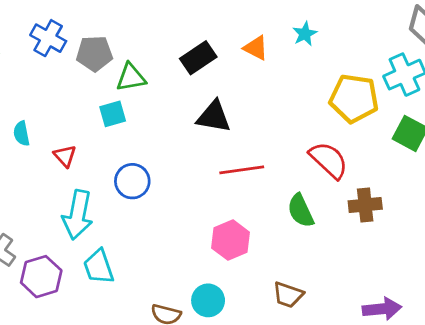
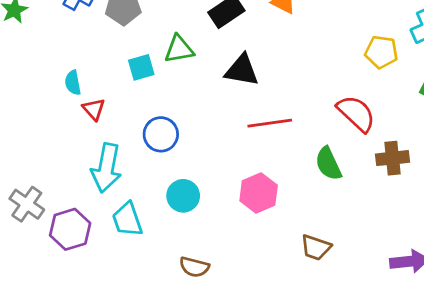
green triangle: (131, 77) -> (179, 49), moved
yellow pentagon: (354, 98) -> (381, 52), size x0.7
cyan semicircle: (22, 133) -> (73, 83), moved
cyan circle: (208, 300) -> (183, 196), moved

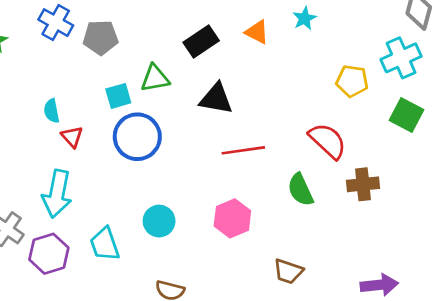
blue circle: (161, 134) -> (137, 137), moved, size x1.4
cyan arrow: (106, 168) -> (57, 194), moved

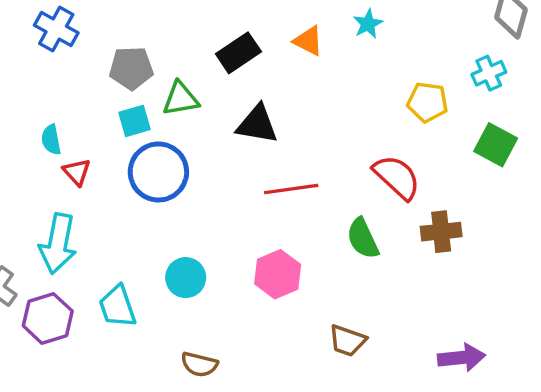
gray pentagon: (101, 37) -> (131, 68), moved
cyan cross: (401, 58) -> (489, 73), size x0.7

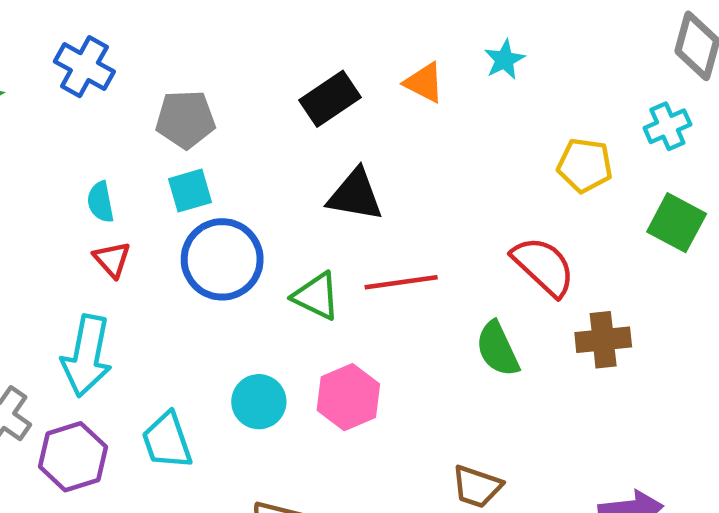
green triangle: (181, 99) -> (316, 296), moved, turned 36
cyan semicircle: (51, 140) -> (100, 202), moved
pink hexagon: (278, 274) -> (348, 397), moved

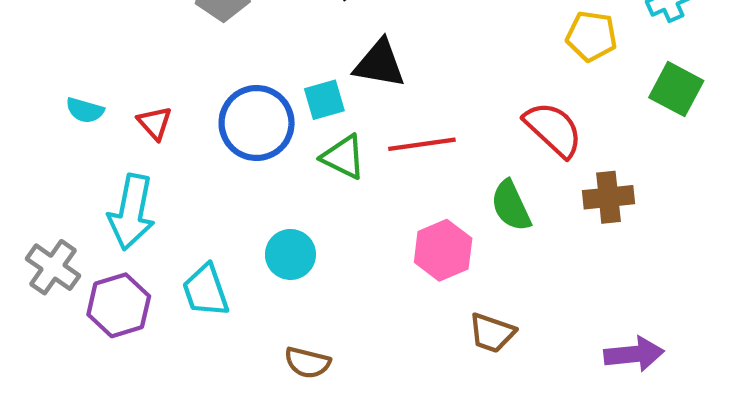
cyan square: (190, 191) -> (324, 100), moved
cyan semicircle: (100, 202) -> (85, 110), moved, turned -63
pink hexagon: (348, 397) -> (443, 250), moved

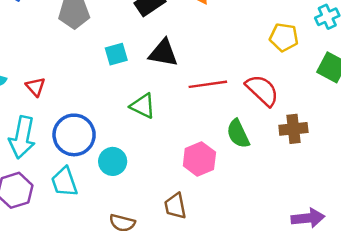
cyan square: (324, 100) -> (116, 54), moved
blue circle: (257, 123) -> (74, 135), moved
red line: (422, 144) -> (208, 84), moved
brown trapezoid: (492, 333) -> (175, 206), moved, turned 60

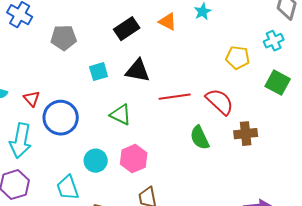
blue circle: (74, 135) -> (61, 118), moved
pink hexagon: (199, 159) -> (134, 159), moved
cyan trapezoid: (64, 182) -> (68, 188), moved

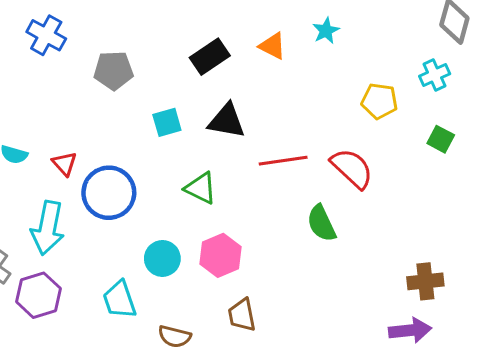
green square: (278, 83) -> (441, 139), size x0.7
brown cross: (246, 134) -> (425, 281), moved

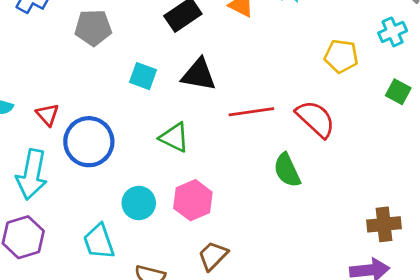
cyan square: (167, 122) -> (143, 76), turned 36
brown trapezoid: (242, 315) -> (213, 256), turned 56

